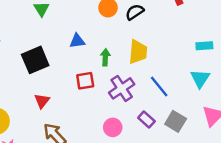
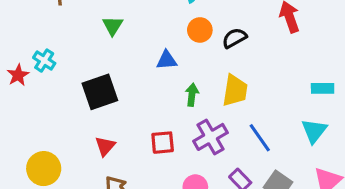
blue triangle: (77, 41) -> (167, 60), moved
red square: (85, 81) -> (163, 143), moved

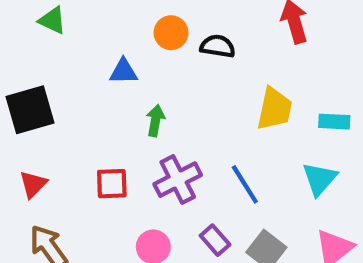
green triangle: (113, 26) -> (52, 20), turned -40
black semicircle: (234, 38) -> (218, 46), turned 35
yellow trapezoid: (235, 91) -> (274, 109), moved

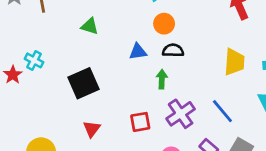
black semicircle: (218, 46) -> (173, 50), moved

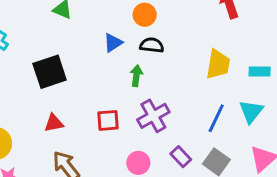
blue triangle: (138, 52) -> (113, 43), turned -30
blue line: (222, 111) -> (216, 118), moved, turned 60
red triangle: (92, 129) -> (54, 123), turned 36

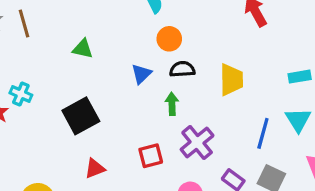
yellow trapezoid: (218, 64) -> (231, 80), moved

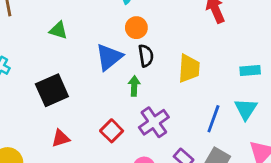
black semicircle: (182, 69) -> (146, 56), turned 80
blue triangle: (141, 74) -> (109, 57), size x1.5
red square: (151, 156) -> (112, 131), turned -35

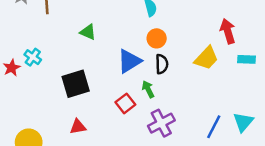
yellow trapezoid: (189, 68) -> (206, 58), moved, turned 32
cyan rectangle: (250, 71) -> (247, 59), moved
green arrow: (134, 86) -> (148, 89), turned -36
red square: (112, 131) -> (125, 103), moved

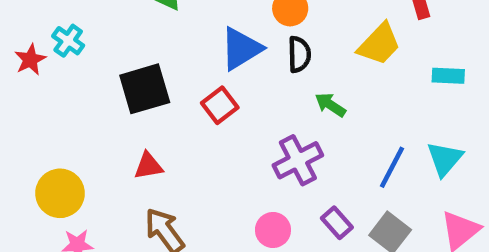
cyan rectangle: (247, 59) -> (448, 76), moved
green arrow: (148, 89) -> (330, 105), moved, turned -30
red square: (125, 103) -> (220, 105), moved

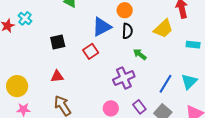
black square: (145, 89) -> (58, 42), size x0.7

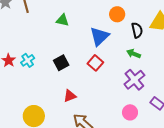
cyan cross: (25, 18) -> (28, 60), moved, turned 32
black semicircle: (127, 31) -> (137, 30), moved
green arrow: (140, 54) -> (134, 54), moved

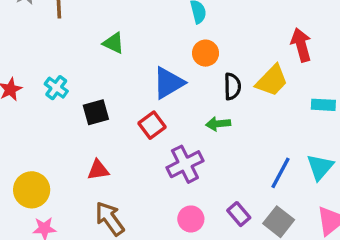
green arrow: (134, 54) -> (218, 124), turned -40
cyan cross: (28, 60) -> (56, 88), moved, turned -32
purple cross: (134, 80) -> (185, 164), moved

